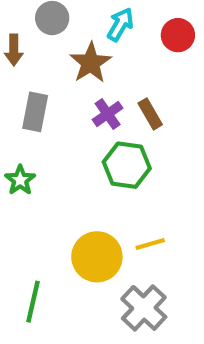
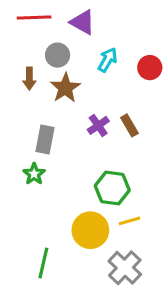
brown star: (91, 63) -> (65, 88), moved
gray rectangle: (35, 112) -> (45, 140), moved
green hexagon: (127, 165) -> (112, 188), moved

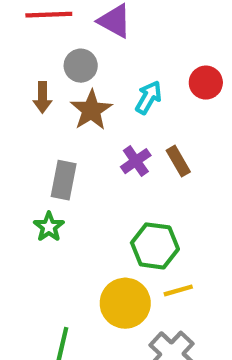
cyan arrow: (108, 60) -> (149, 97), moved

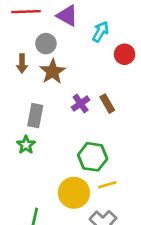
cyan arrow: (149, 97) -> (101, 32), moved

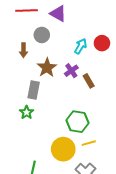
cyan arrow: (101, 32) -> (81, 46), moved
brown star: (53, 72) -> (47, 68), moved
purple cross: (81, 104) -> (71, 71), moved

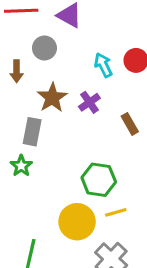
cyan arrow: (81, 46) -> (103, 65), turned -56
brown rectangle: (89, 81) -> (130, 124), moved

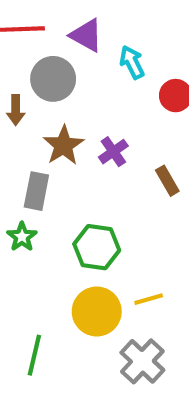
gray circle: (44, 48) -> (53, 79), size x1.4
cyan arrow: (103, 65) -> (132, 62), moved
green hexagon: (99, 180) -> (97, 247), moved

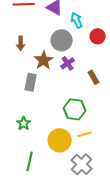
gray circle: (53, 79) -> (62, 40), moved
green star: (22, 237) -> (24, 123), moved
green hexagon: (97, 247) -> (75, 109), moved

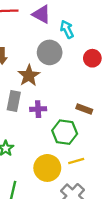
red circle: (98, 36) -> (92, 58), moved
purple cross: (68, 63) -> (38, 109), moved, turned 32
brown rectangle: (94, 77) -> (84, 109), moved, turned -40

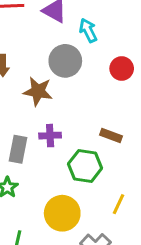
brown star: (29, 76) -> (38, 91), turned -30
gray rectangle: (14, 101) -> (18, 149), moved
yellow line: (76, 161) -> (119, 204), moved, turned -49

